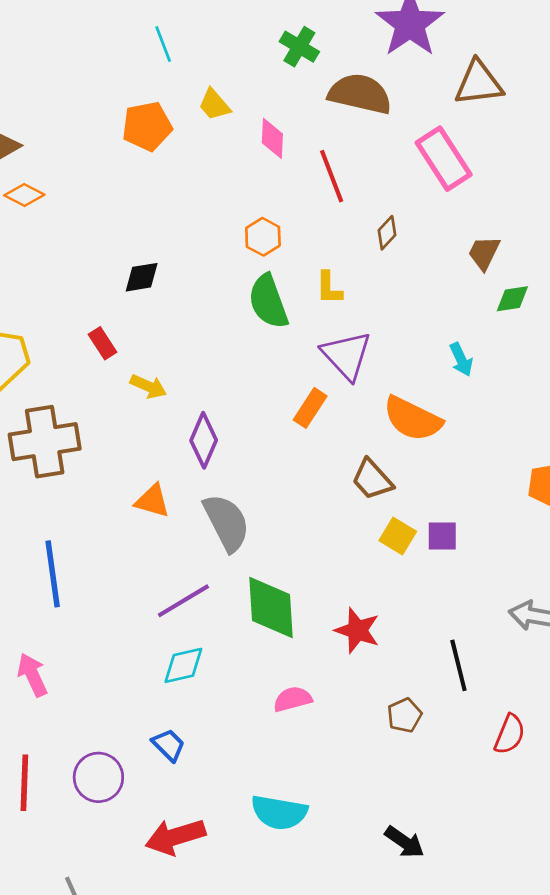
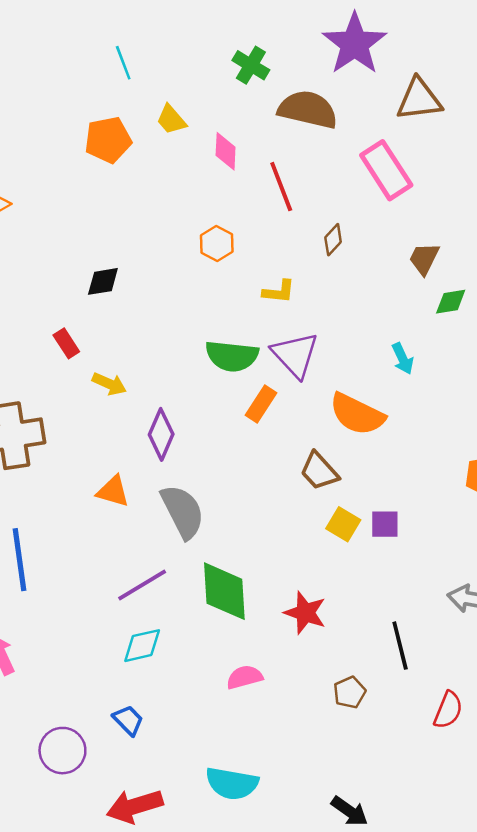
yellow L-shape: (329, 288) -> (279, 292), turned -84
green semicircle: (268, 301) -> (232, 356), moved, turned -64

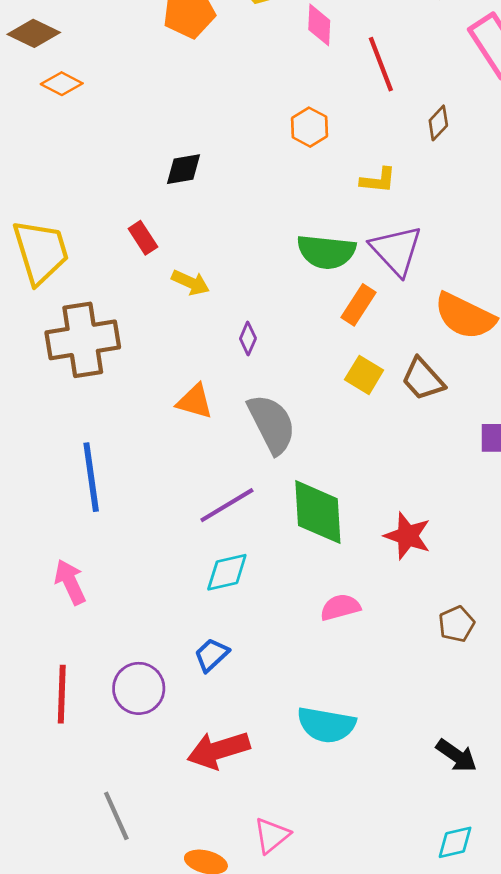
purple diamond: (161, 434) -> (248, 338), size x0.6
yellow square: (343, 524) -> (364, 375), moved
blue trapezoid: (128, 720) -> (212, 655), turned -88

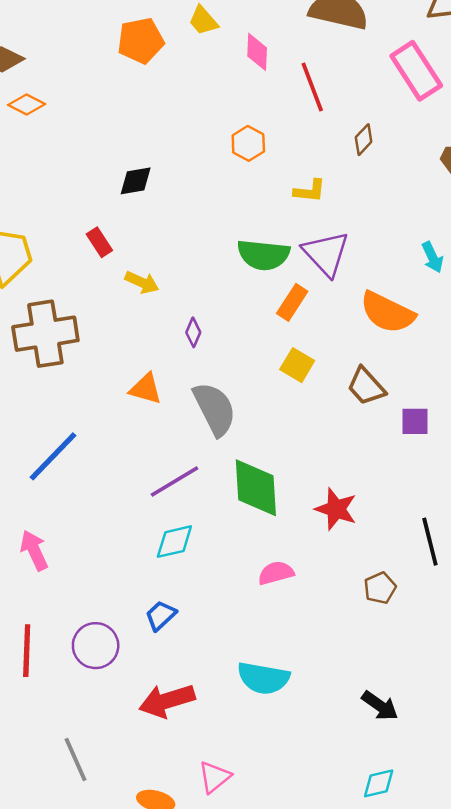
brown trapezoid: (423, 379) -> (366, 386), moved
blue line: (91, 477) -> (53, 456), turned 52

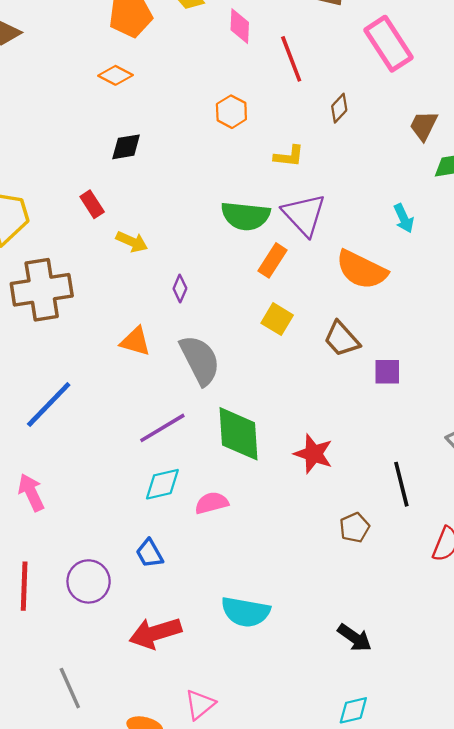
orange diamond: (27, 105) -> (115, 75), moved
pink semicircle: (276, 573) -> (212, 503), moved
blue trapezoid: (161, 616) -> (149, 553), turned -76

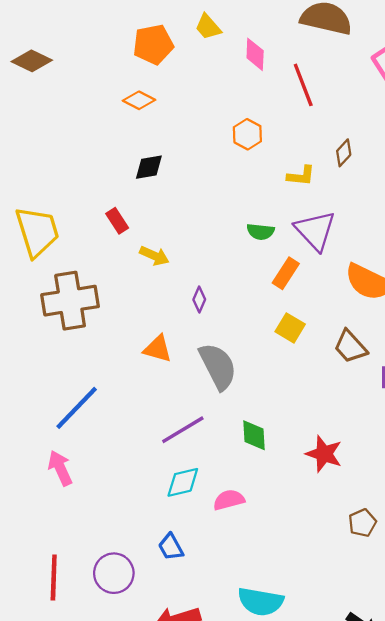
brown diamond: (339, 108) -> (344, 153), moved
green semicircle: (246, 216) -> (261, 232), size x0.6
green diamond: (239, 434) -> (254, 435), size x0.6
pink arrow: (31, 492) -> (60, 468), moved

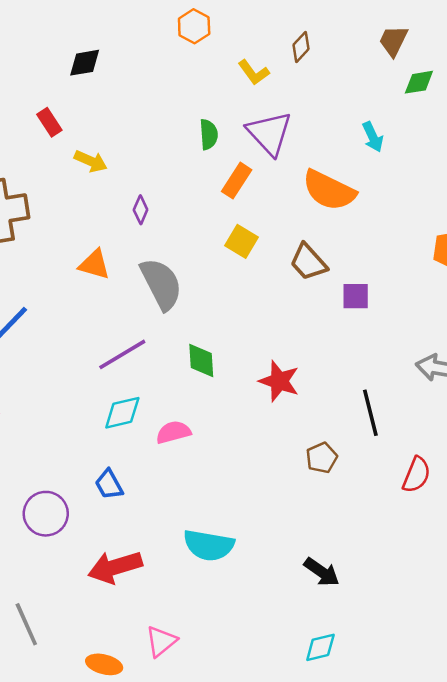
yellow L-shape: (301, 176) -> (254, 72), turned 48
green semicircle: (261, 232) -> (209, 134), turned -100

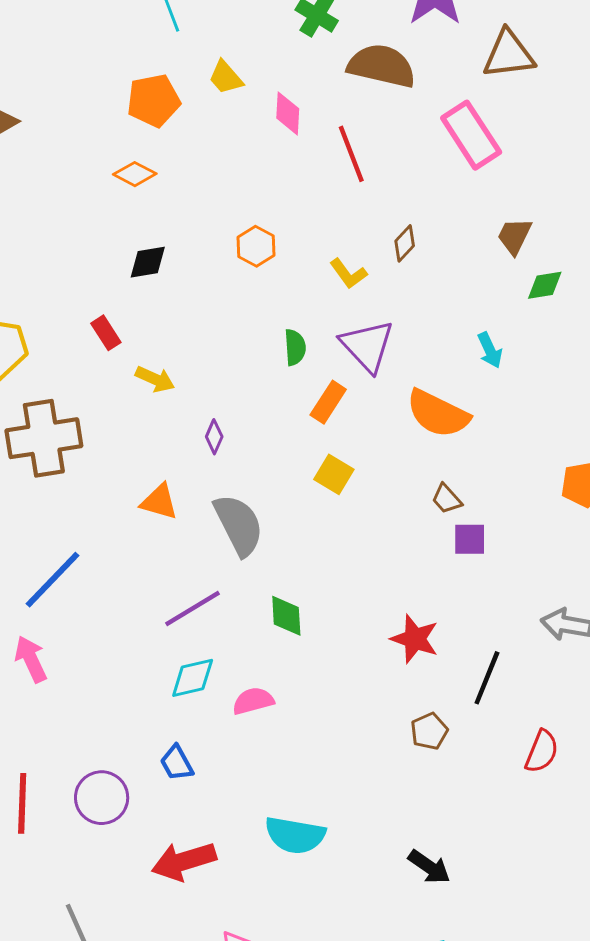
orange hexagon: (194, 26) -> (256, 246), moved
brown trapezoid: (308, 262) -> (447, 499), moved, size x0.7
red star: (279, 381) -> (415, 639), moved
black line: (370, 413) -> (487, 678), turned 36

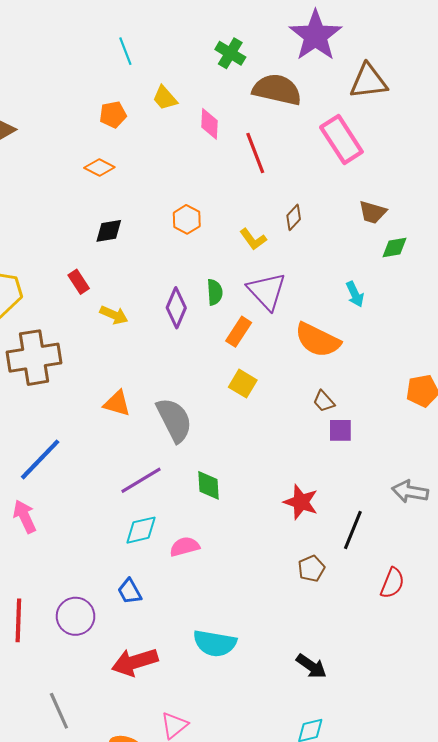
orange pentagon: (154, 100) -> (113, 115), size x0.7
brown trapezoid: (514, 236) -> (373, 212), turned -100
purple diamond: (214, 437) -> (176, 308), moved, size x1.6

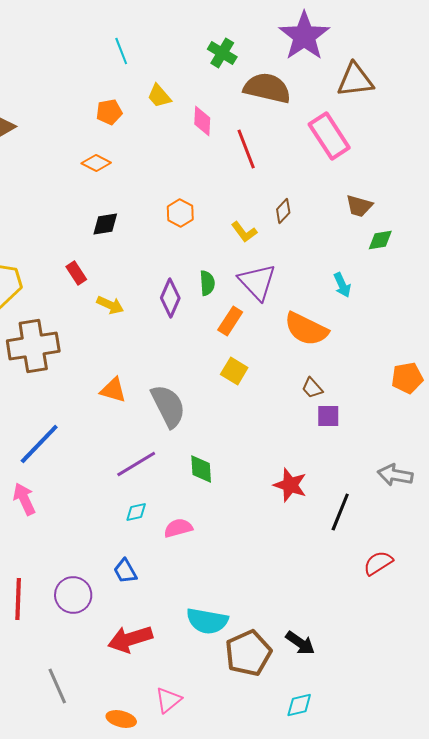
cyan diamond: (141, 530) -> (136, 512), size x0.7
brown pentagon: (311, 568) -> (248, 653), moved, size x1.8
red semicircle: (392, 583) -> (378, 563), turned -144

